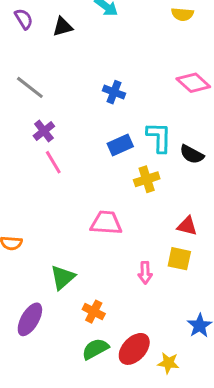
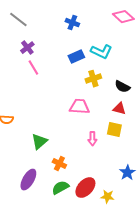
cyan L-shape: (159, 137) -> (101, 52), turned 115
black semicircle: (192, 154) -> (122, 87), moved
pink trapezoid: (106, 223) -> (79, 107), moved
purple ellipse: (30, 319) -> (28, 180), moved

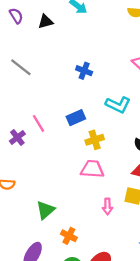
purple cross: (27, 48) -> (17, 137), moved
blue rectangle: (76, 57) -> (76, 118), moved
yellow cross: (93, 79) -> (95, 140), moved

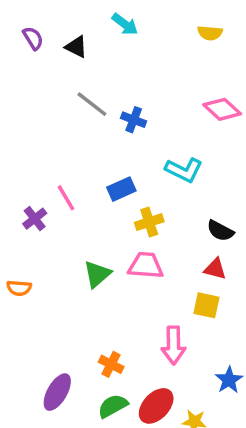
black triangle: (45, 22) -> (76, 47), turned 42
gray line: (21, 67) -> (92, 104), moved
pink arrow: (108, 207) -> (173, 345), moved, size x1.5
green triangle: (45, 210) -> (97, 274), moved

